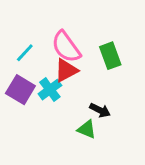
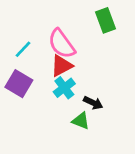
green rectangle: (110, 56) -> (106, 20), moved
cyan cross: (50, 90) -> (64, 88), moved

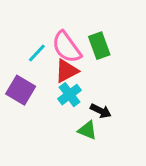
green rectangle: (106, 20) -> (99, 46), moved
cyan line: (23, 49) -> (37, 53), moved

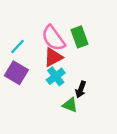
cyan line: (37, 53) -> (18, 47), moved
black arrow: (101, 111) -> (81, 89), turned 84

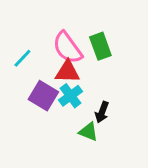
red triangle: (53, 57) -> (67, 72), turned 30
purple square: (16, 73) -> (43, 96), moved

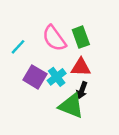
red triangle: (67, 72) -> (81, 67), moved
green triangle: (88, 132) -> (71, 106), size x1.6

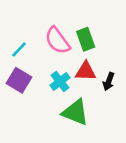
purple square: (35, 77) -> (19, 80), moved
black arrow: (82, 90) -> (109, 81), moved

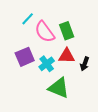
cyan line: (19, 49) -> (28, 19), moved
purple square: (19, 80) -> (25, 57), moved, turned 36

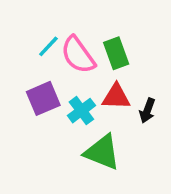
cyan line: (28, 19) -> (48, 46), moved

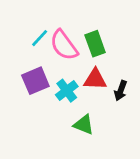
green triangle: (102, 152) -> (84, 125), size x0.7

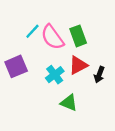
red triangle: (95, 79) -> (78, 65), turned -30
purple square: (35, 81) -> (16, 66), moved

